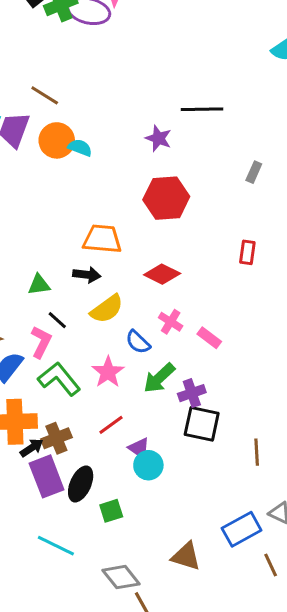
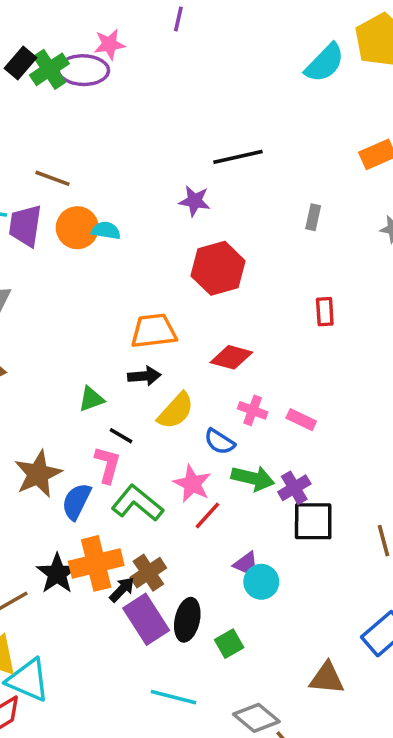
green arrow: (159, 378) -> (253, 478), turned -112
red line: (111, 425) -> (207, 515), moved

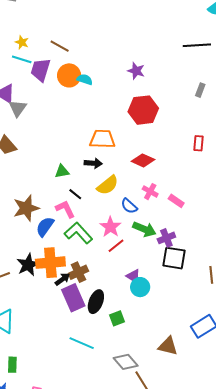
black line: (238, 157) -> (197, 45), moved
pink L-shape: (108, 465) -> (65, 209), turned -50

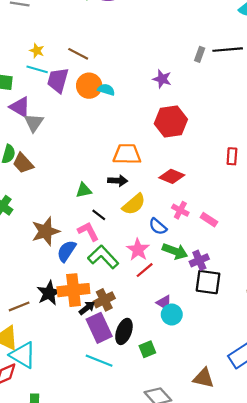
gray rectangle: (200, 90) -> (200, 54), moved
cyan line: (82, 343) -> (99, 361), moved

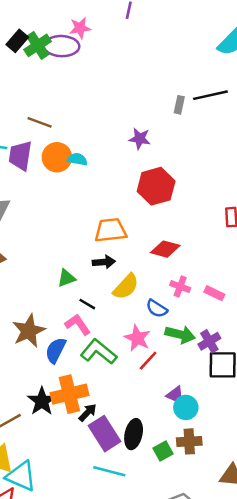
brown cross: (104, 300) -> (189, 441), moved, turned 30

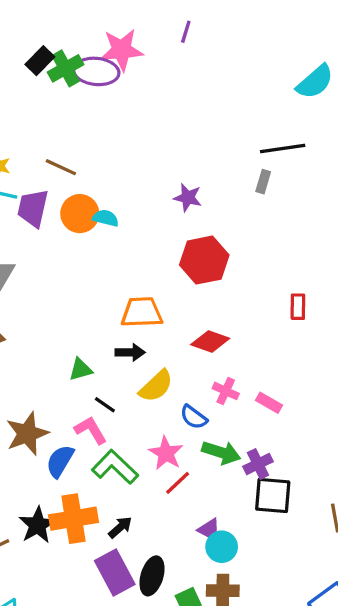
pink star: (80, 28) -> (122, 50), size x1.5
gray rectangle: (179, 105) -> (263, 182), moved
black arrow: (88, 413) -> (120, 527), moved

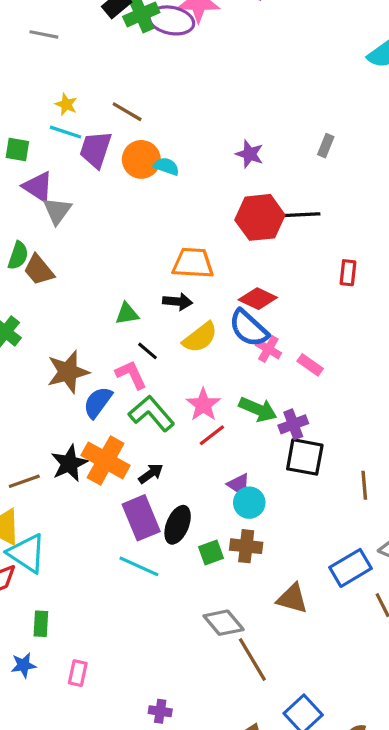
black line: (283, 148) -> (298, 215), moved
blue semicircle: (194, 417) -> (249, 328), moved, size x1.5
orange cross: (74, 519) -> (106, 460), turned 33

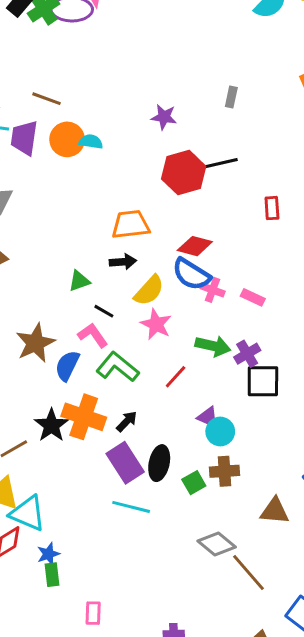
pink star: (203, 405) -> (156, 324), moved
blue star: (24, 665) -> (48, 554), moved

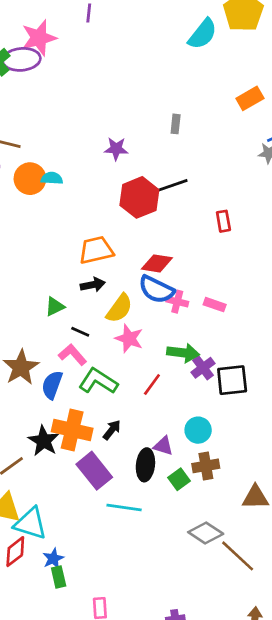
purple cross: (247, 354) -> (203, 368), moved
purple triangle: (208, 417) -> (163, 446), moved
purple rectangle: (125, 463) -> (94, 471), moved

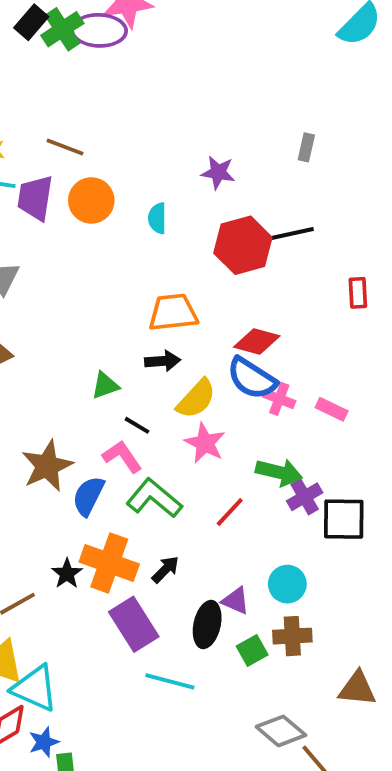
cyan semicircle: (52, 178) -> (157, 218), moved, turned -100
black star: (44, 441) -> (67, 574), size x0.7
blue star: (53, 559) -> (44, 742), moved

